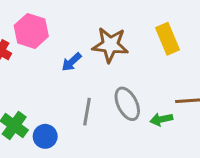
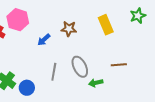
brown star: (110, 45) -> (69, 29), size x0.7
green arrow: (161, 119) -> (96, 83), moved

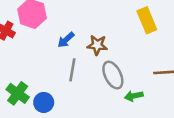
brown star: (69, 29) -> (97, 45), moved
gray line: (54, 72) -> (72, 70), moved

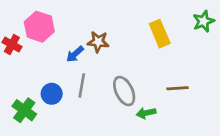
brown star: (97, 45) -> (98, 42), moved
blue circle: (44, 102) -> (52, 94), moved

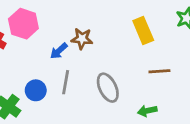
brown line: (177, 88) -> (159, 71), moved
green arrow: (146, 113) -> (147, 111), moved

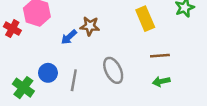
gray line: (66, 82) -> (74, 80), moved
green arrow: (147, 111) -> (161, 81), moved

